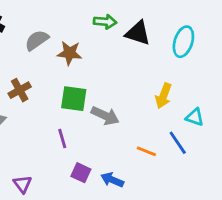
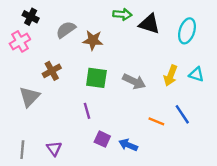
gray arrow: (105, 116) -> (134, 81), moved
cyan triangle: (195, 117) -> (196, 74), moved

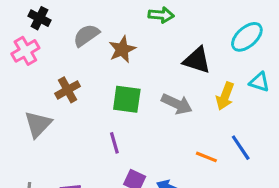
black triangle: (149, 24) -> (197, 60), moved
cyan ellipse: (187, 31) -> (247, 37), turned 30
brown star: (93, 40) -> (122, 49), turned -30
cyan triangle: (196, 74) -> (259, 82), moved

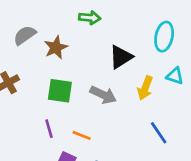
cyan ellipse: (247, 37) -> (164, 37), turned -36
black triangle: (197, 60) -> (121, 57), turned -50
orange line: (206, 157) -> (82, 135), moved

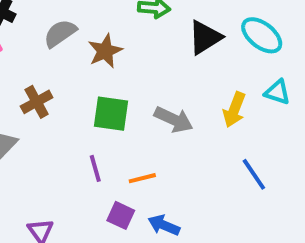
cyan ellipse: (164, 37) -> (262, 35), turned -64
black triangle: (121, 57) -> (205, 37), moved
orange line: (82, 135) -> (142, 178), turned -36

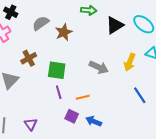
green square: (111, 114) -> (57, 70), moved

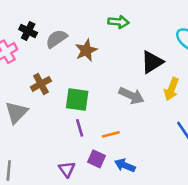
black cross: (11, 12) -> (28, 31), moved
black triangle: (115, 25) -> (152, 62), moved
purple triangle: (31, 124) -> (67, 169), moved

